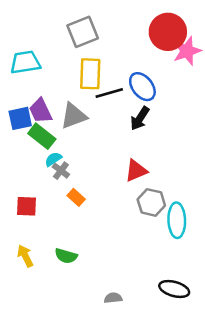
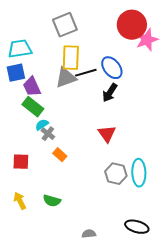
gray triangle: (74, 116) -> (66, 78), moved
blue square: (20, 118) -> (16, 73), moved
red triangle: (136, 171) -> (107, 134), turned -42
gray hexagon: (151, 202) -> (116, 174), moved

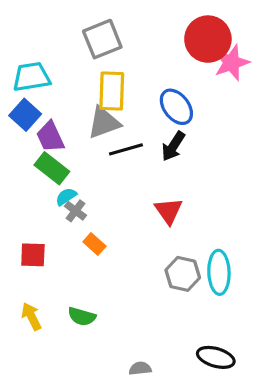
blue square: (16, 73) -> (25, 115), turned -36
black line: (86, 73) -> (126, 149), moved

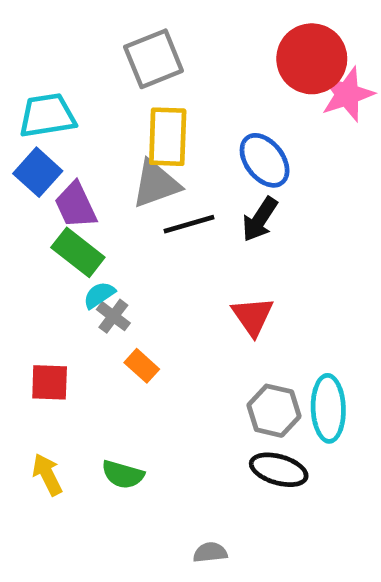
black ellipse: (216, 357) -> (279, 470), moved

